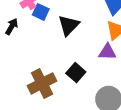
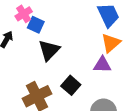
black triangle: (69, 25) -> (49, 50), moved

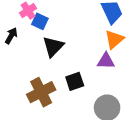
black square: (71, 85) -> (75, 81), turned 30

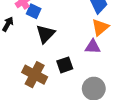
brown cross: (41, 92) -> (35, 75), turned -35

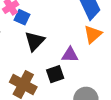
purple triangle: (93, 47) -> (70, 55), moved

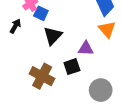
orange triangle: (93, 34) -> (107, 29), turned -30

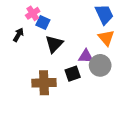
brown cross: (42, 76) -> (44, 83), turned -30
gray circle: (101, 90) -> (100, 65), moved

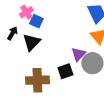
black triangle: (54, 44) -> (31, 42), moved
purple triangle: (86, 56) -> (78, 54), turned -49

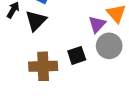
purple triangle: (78, 54) -> (97, 24), moved

